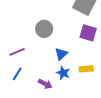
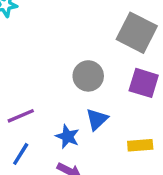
gray circle: (44, 29) -> (88, 76), moved
blue star: (63, 73) -> (67, 137), moved

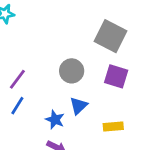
purple line: (21, 116) -> (17, 79), moved, turned -30
blue line: (21, 154) -> (17, 106), moved

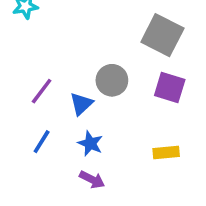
blue line: (17, 106) -> (42, 142), moved
blue triangle: (79, 106) -> (81, 104), moved

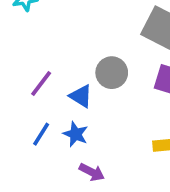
blue triangle: (81, 104) -> (81, 96), turned -45
blue star: (90, 143) -> (76, 134), moved

